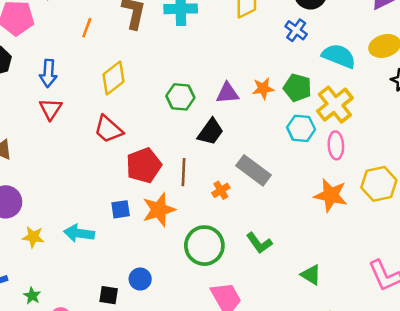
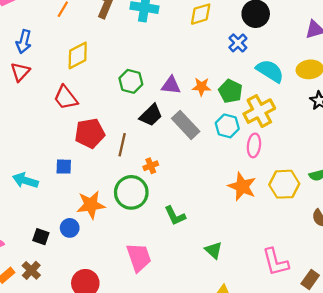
gray rectangle: (254, 170) -> (186, 125), moved
orange star: (159, 210) -> (91, 205), moved
green circle: (204, 246) -> (131, 192), moved

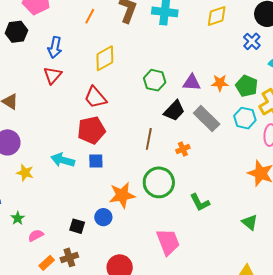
red pentagon: (90, 133) -> (91, 130), moved
orange cross: (151, 166) -> (183, 149), moved
cyan arrow: (25, 180) -> (63, 160), moved
green triangle: (214, 250) -> (250, 222), moved
brown cross: (31, 270) -> (69, 257), turned 30

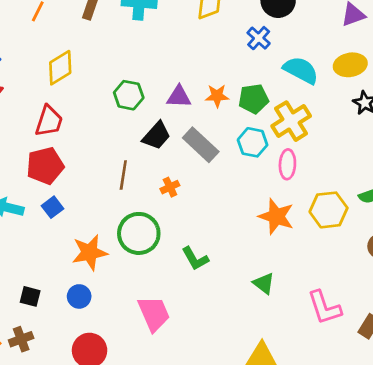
green pentagon: (247, 86) -> (254, 99), turned -30
red trapezoid: (95, 97) -> (49, 121), turned -120
blue square: (96, 161) -> (53, 207), turned -35
blue circle: (103, 217) -> (79, 296), moved

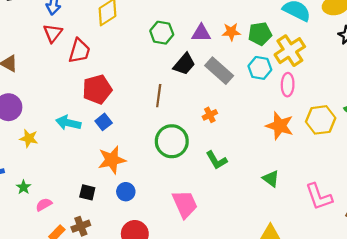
red trapezoid: (49, 121) -> (79, 51), moved
orange cross: (170, 187) -> (210, 115), moved
orange star: (90, 252) -> (112, 160), moved

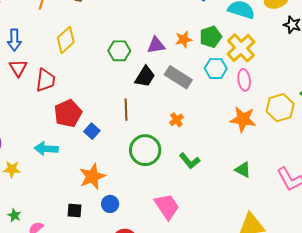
blue square: (104, 122) -> (92, 131), moved

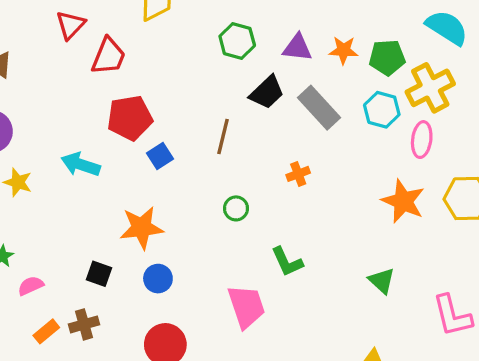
green circle: (145, 150) -> (236, 208), size x0.5
green L-shape: (190, 161) -> (287, 262), moved

